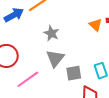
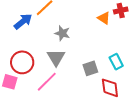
gray triangle: (55, 58) -> (56, 57), moved

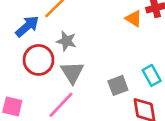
gray star: (62, 33) -> (66, 41), moved
red circle: (22, 62) -> (39, 60), moved

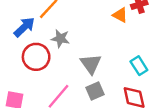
gray triangle: (72, 72) -> (91, 64), moved
gray square: (118, 85) -> (95, 91), moved

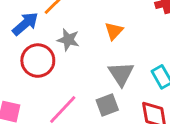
orange triangle: (120, 15) -> (114, 31), moved, turned 42
gray triangle: (91, 64) -> (121, 74), moved

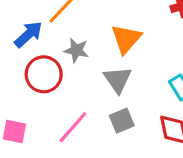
orange triangle: (114, 31) -> (126, 39), size x1.5
gray triangle: (121, 74) -> (118, 80), moved

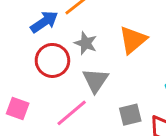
gray triangle: (118, 80) -> (95, 80), moved
gray square: (122, 121) -> (130, 115), moved

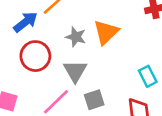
gray star: (86, 43) -> (76, 37), moved
gray square: (130, 115) -> (94, 100), moved

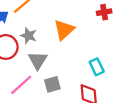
gray star: (76, 37) -> (28, 36), moved

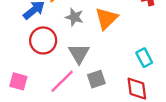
gray star: (28, 36) -> (74, 17), moved

